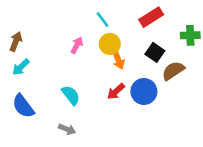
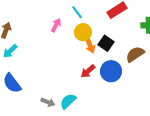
pink arrow: (77, 45) -> (56, 25), moved
black square: (155, 52) -> (106, 43), moved
cyan semicircle: (71, 95) -> (68, 101), moved, turned -96

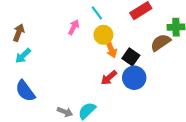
black square: (106, 43) -> (131, 57), moved
brown semicircle: (135, 54) -> (161, 43), moved

